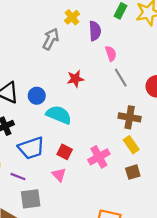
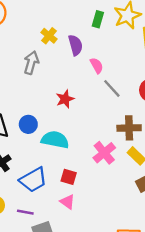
pink cross: (99, 157) -> (104, 153), moved

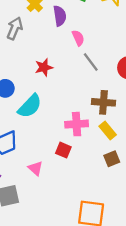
cyan semicircle: (55, 140) -> (30, 106), turned 116
pink cross: (104, 153) -> (77, 124), turned 30
red square: (69, 177) -> (63, 150), moved

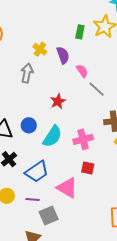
pink cross: (77, 124) -> (83, 139), moved
pink triangle: (35, 168) -> (67, 188), size x1.6

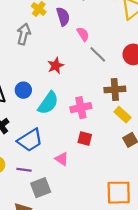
pink triangle: (67, 188) -> (62, 159), size x0.6

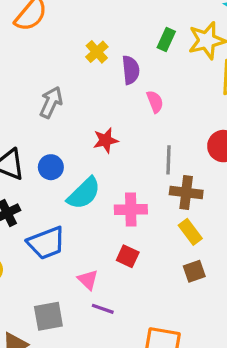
gray arrow: (24, 34) -> (51, 102), moved
gray line: (98, 54) -> (168, 160), moved, turned 36
purple line: (24, 170) -> (103, 309), moved

